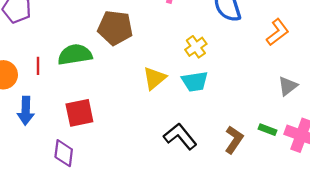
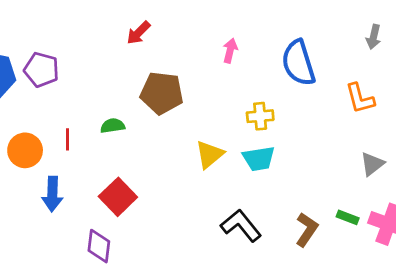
orange L-shape: (278, 32) -> (360, 98), turned 112
yellow cross: (196, 47) -> (260, 116), turned 30
green semicircle: (75, 55) -> (113, 126), size x0.6
red square: (79, 113) -> (118, 197), turned -32

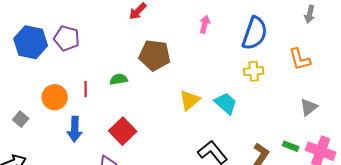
blue semicircle: (298, 63) -> (255, 33), turned -144
yellow cross: (260, 116) -> (254, 71), moved
cyan trapezoid: (259, 159) -> (226, 103), turned -130

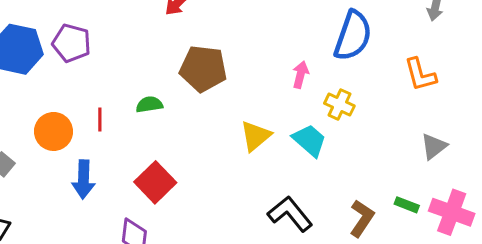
pink arrow: (205, 24) -> (300, 75), moved
yellow cross: (254, 71) -> (339, 105), moved, turned 30

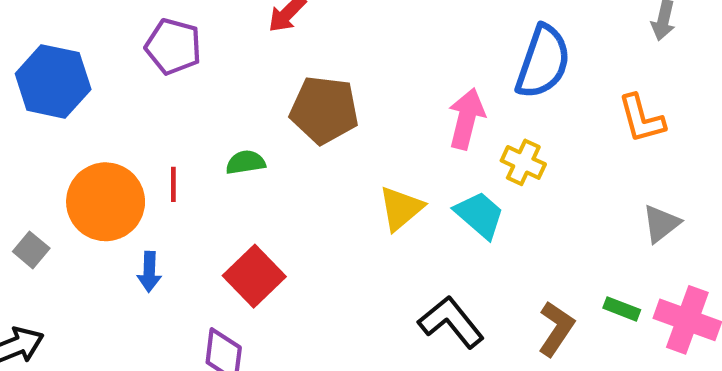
purple pentagon: (71, 43) -> (173, 46), moved
pink arrow: (300, 75) -> (466, 119), size x1.5
orange circle: (54, 131) -> (106, 202), size x1.4
blue arrow: (83, 179) -> (149, 272), size x0.7

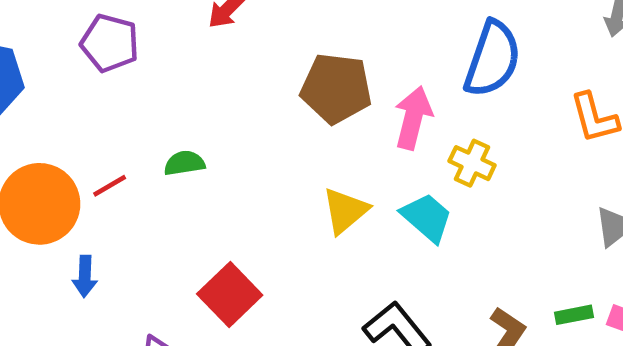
brown pentagon: (324, 110) -> (336, 88), moved
red line: (173, 184) -> (110, 186), turned 60
red square: (254, 276) -> (230, 294), moved
green rectangle: (622, 309) -> (574, 315), turned -32

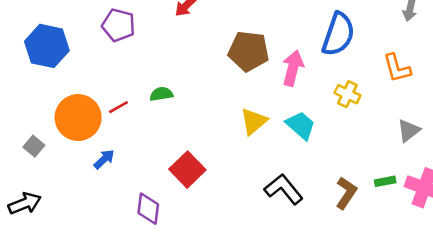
yellow cross: (472, 163) -> (347, 94), moved
blue arrow: (85, 276) -> (104, 159), turned -135

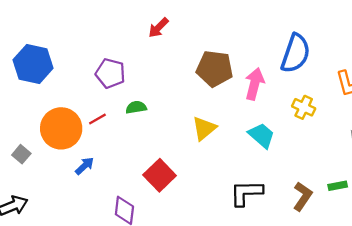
purple pentagon: (118, 25) -> (110, 73), moved
yellow triangle: (254, 121) -> (204, 128), moved
black L-shape: (284, 189) -> (246, 193), turned -52

